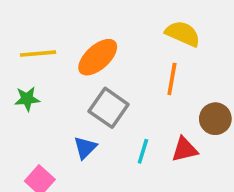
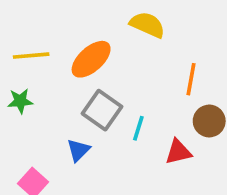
yellow semicircle: (183, 34) -> (147, 25), moved
orange line: (172, 79) -> (191, 79), moved
cyan line: (143, 151) -> (138, 128), moved

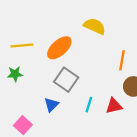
cyan line: (138, 128) -> (89, 105), moved

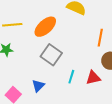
blue triangle: (51, 105) -> (38, 86), moved

